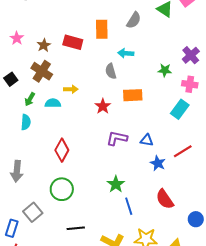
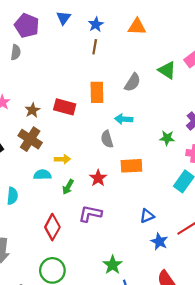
green arrow: (30, 99) -> (68, 187), moved
purple L-shape: (117, 138) -> (90, 214), moved
blue triangle: (147, 140) -> (147, 216), turned -32

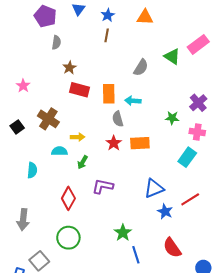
gray semicircle: (16, 52) -> (56, 42), moved
orange rectangle: (97, 92) -> (109, 94), moved
brown star: (32, 110) -> (69, 68), moved
red star: (98, 178) -> (114, 143), moved
blue triangle: (147, 216) -> (154, 188), size x1.5

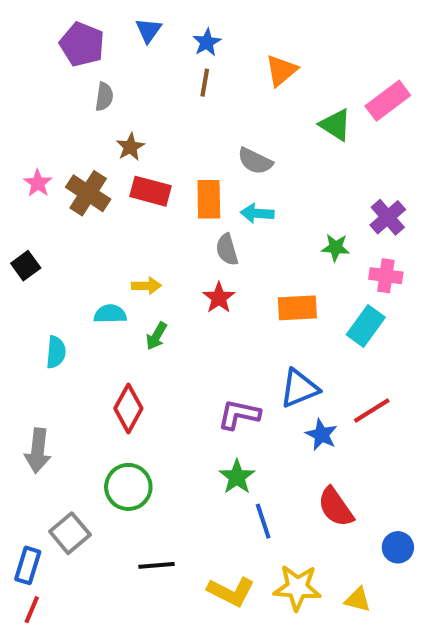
orange triangle: (145, 17) -> (281, 70), moved, turned -42
gray semicircle: (141, 68) -> (255, 161), moved, turned 84
brown cross: (48, 119) -> (88, 193), moved
orange rectangle: (140, 143) -> (297, 308), moved
purple L-shape: (103, 186) -> (239, 415), moved

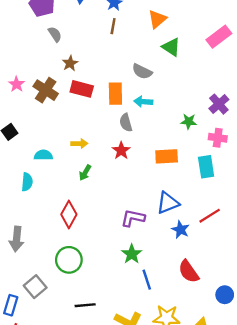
gray semicircle: (104, 97) -> (55, 34), turned -42
green triangle: (336, 125) -> (171, 47), moved
cyan semicircle: (110, 314) -> (43, 155), moved
cyan rectangle: (366, 326) -> (206, 167), turned -45

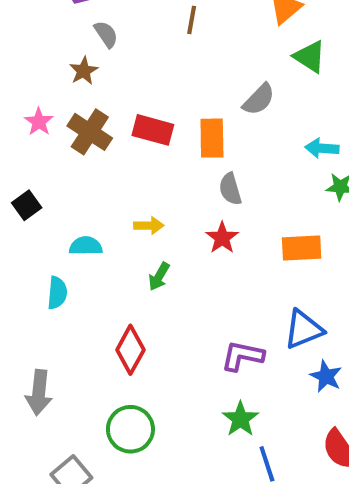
brown line: (113, 26) -> (192, 20), moved
brown star: (70, 63) -> (84, 71), moved
gray semicircle: (142, 71) -> (259, 99), turned -72
cyan arrow: (143, 102) -> (322, 148), moved

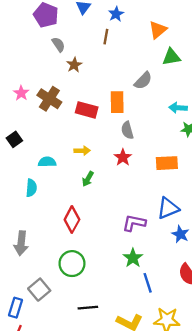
green triangle: (310, 57) -> (171, 57), turned -42
brown star: (84, 71) -> (74, 65), moved
red rectangle: (153, 130) -> (87, 110), moved

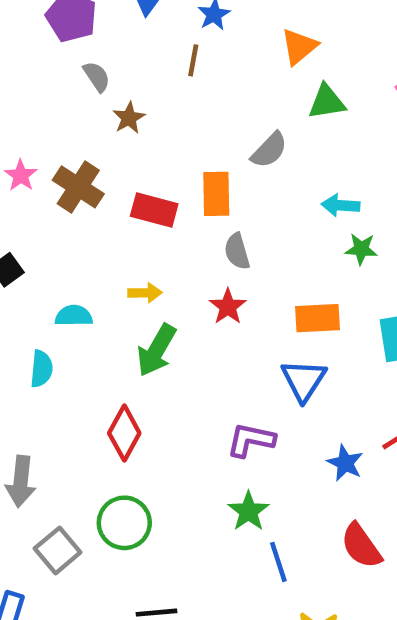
green arrow: (88, 179) -> (156, 350), size x1.6
blue triangle: (168, 208) -> (304, 380), moved, turned -35
gray square: (39, 290) -> (58, 550), moved

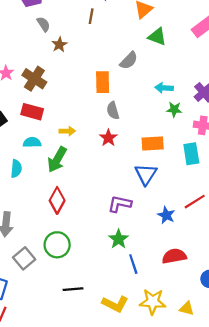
green triangle: (327, 102) -> (157, 37), turned 30
red rectangle: (154, 210) -> (32, 112), moved
green arrow: (156, 350) -> (57, 159), moved
red semicircle: (361, 546) -> (174, 256), turned 115

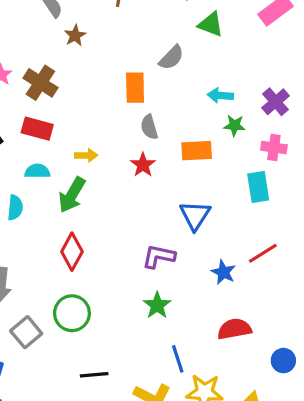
orange rectangle: (153, 144) -> (197, 151), moved
blue line: (133, 264) -> (178, 359), moved

